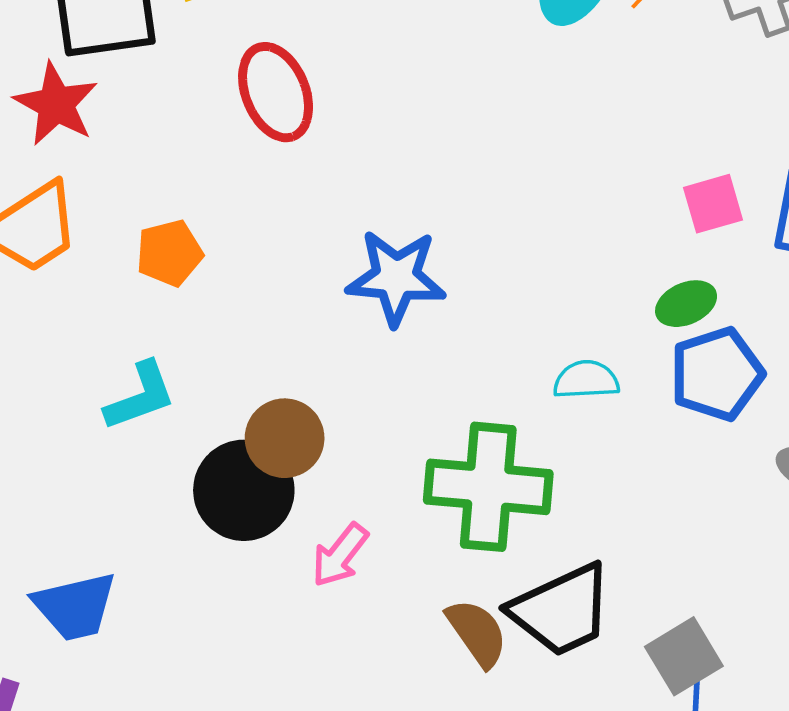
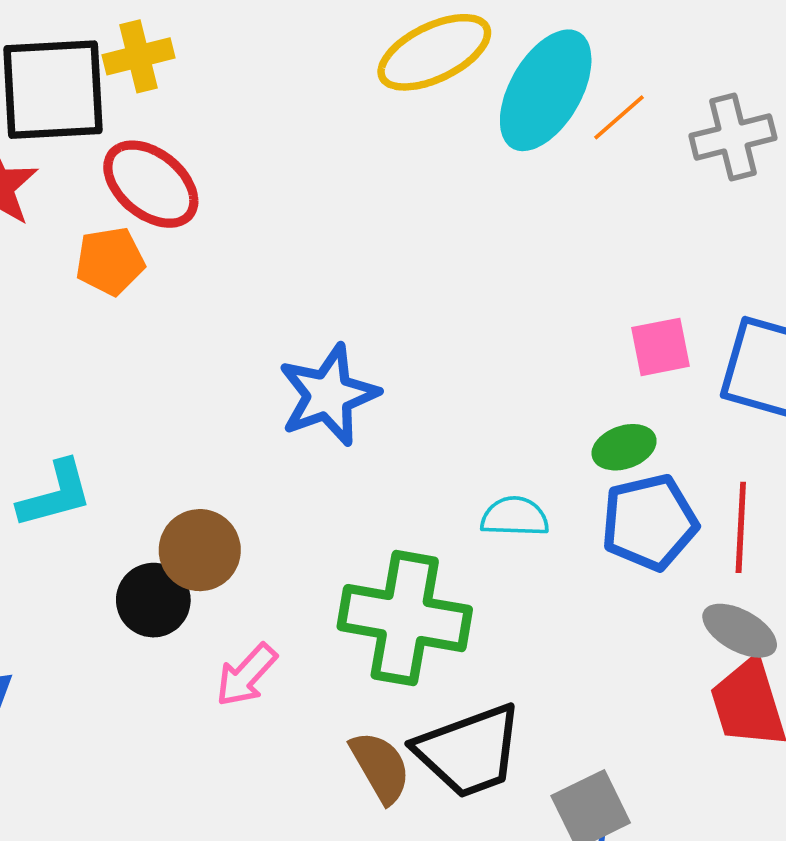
red ellipse: (276, 92) -> (151, 184), moved, turned -34
orange pentagon: (169, 253) -> (110, 261), moved
blue star: (396, 278) -> (328, 395), turned -30
black circle: (244, 490) -> (153, 600), size x0.7

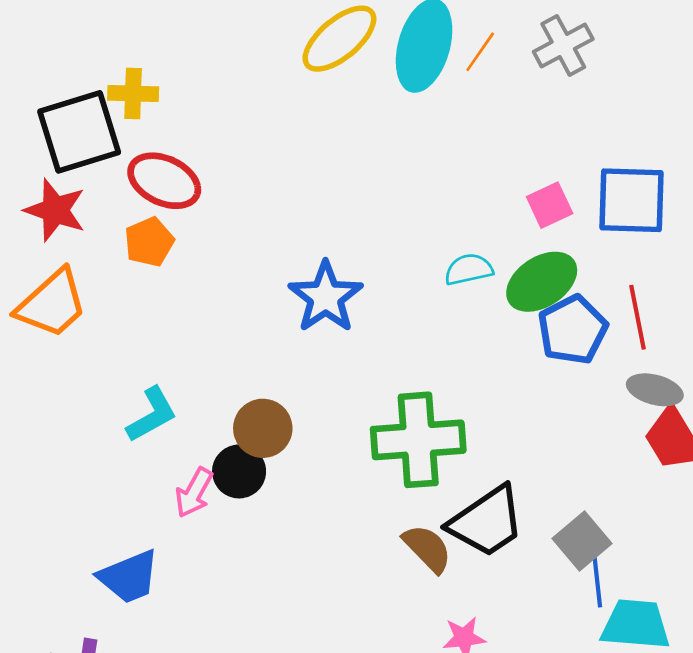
yellow cross: (138, 56) -> (133, 94), turned 30
green ellipse: (624, 447) -> (542, 282), size x1.6
cyan semicircle: (515, 517) -> (469, 269), moved
pink arrow: (246, 675) -> (194, 493), moved

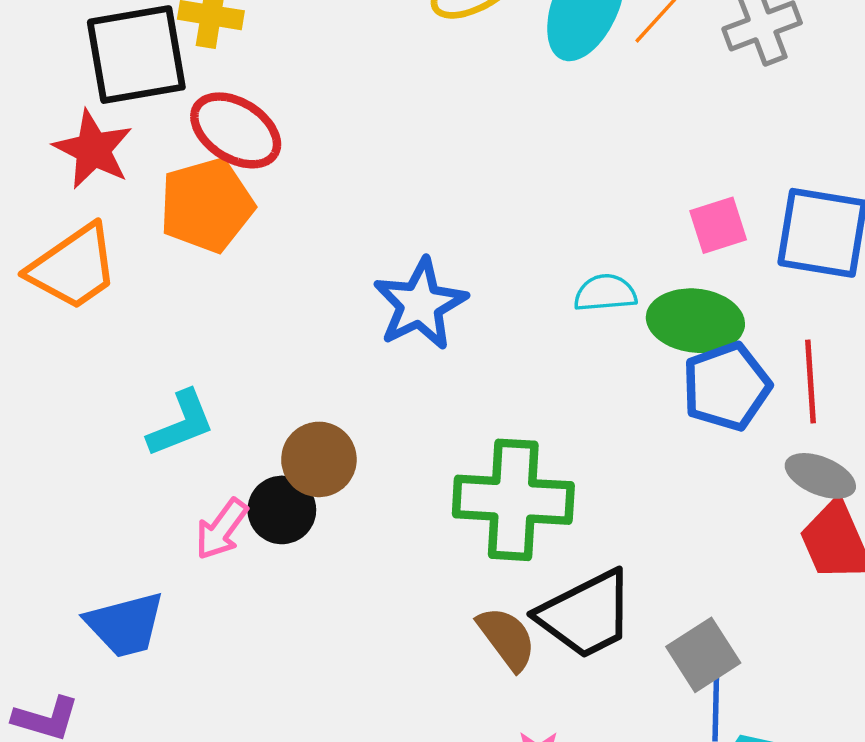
orange pentagon: (149, 242) -> (207, 205), size x1.5
green ellipse: (542, 282) -> (695, 321), turned 32

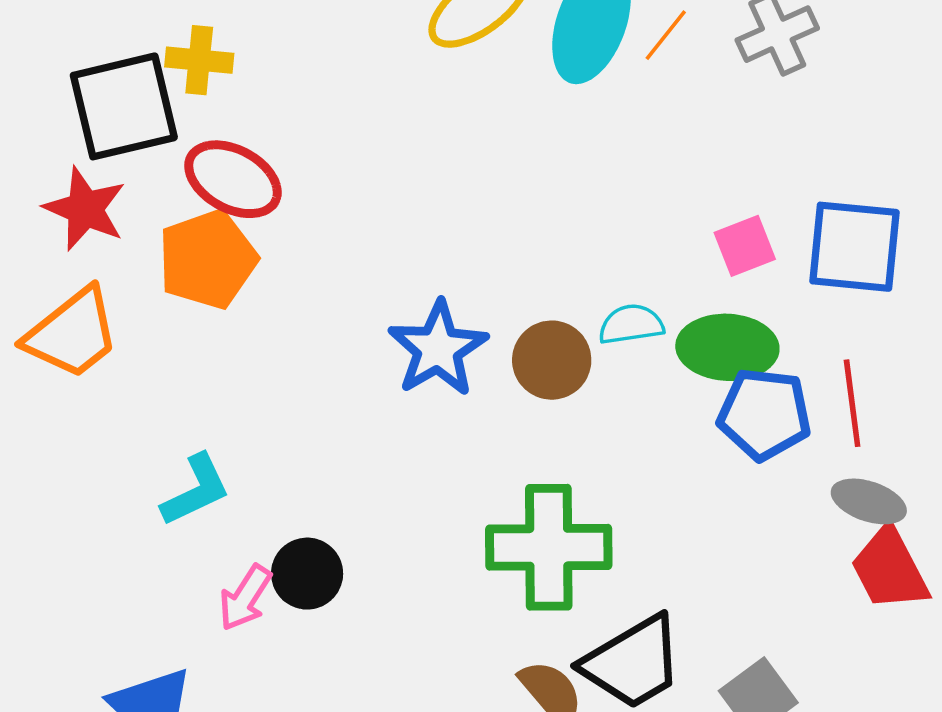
blue pentagon: (726, 386) -> (764, 414), turned 30
brown circle: (319, 459) -> (552, 360), moved

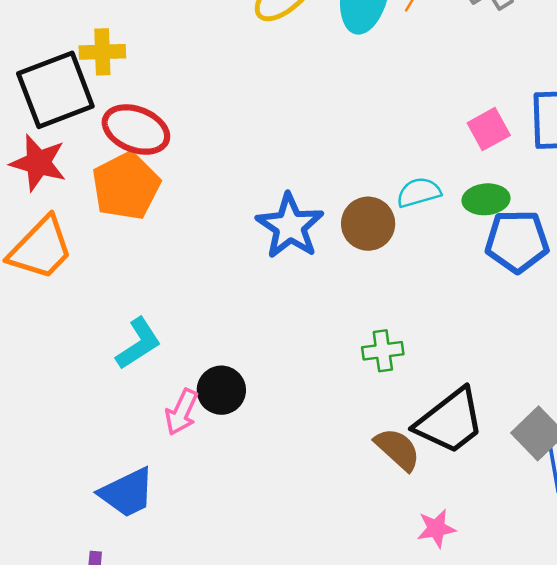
green ellipse: (727, 347) -> (486, 199), size x0.7
green cross: (549, 547) -> (383, 351), size x0.5

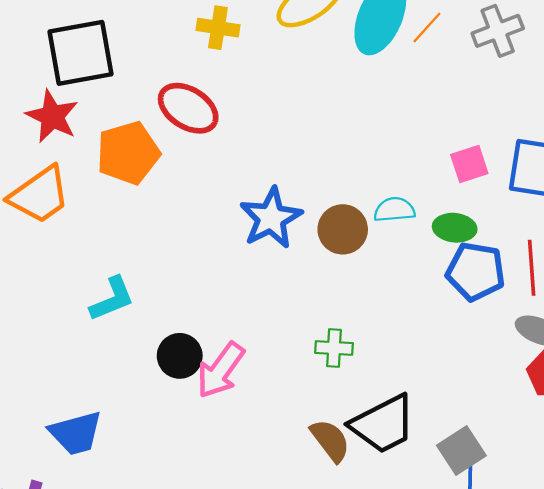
yellow cross: (102, 52) -> (218, 28), moved
red ellipse: (136, 130) -> (188, 108), moved
pink arrow: (182, 412) -> (221, 370), moved, size x1.4

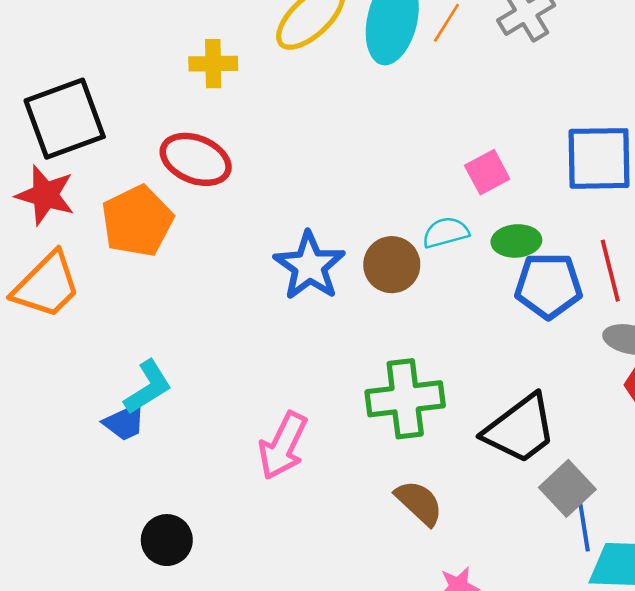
pink square: (469, 164) -> (487, 172), moved
green cross: (334, 348) -> (405, 399), size x1.8
black circle: (180, 356) -> (167, 540), moved
black trapezoid: (383, 424) -> (520, 429), moved
blue trapezoid: (76, 433) -> (125, 422), moved, size x0.7

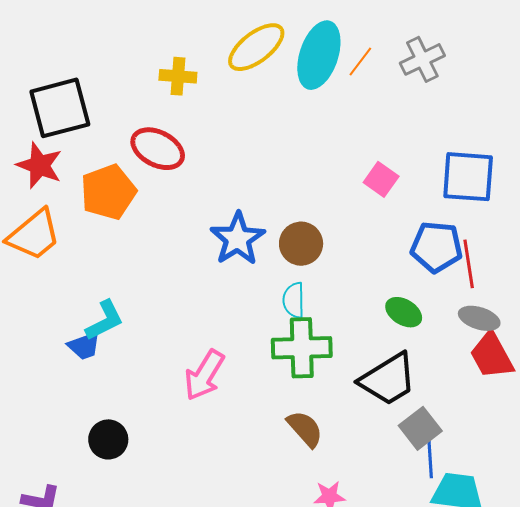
pink square: (487, 172) -> (381, 179), turned -32
cyan semicircle: (446, 233) -> (294, 300), moved, turned -81
green ellipse: (516, 241) -> (404, 312), moved, turned 30
blue pentagon: (548, 286) -> (437, 247), moved

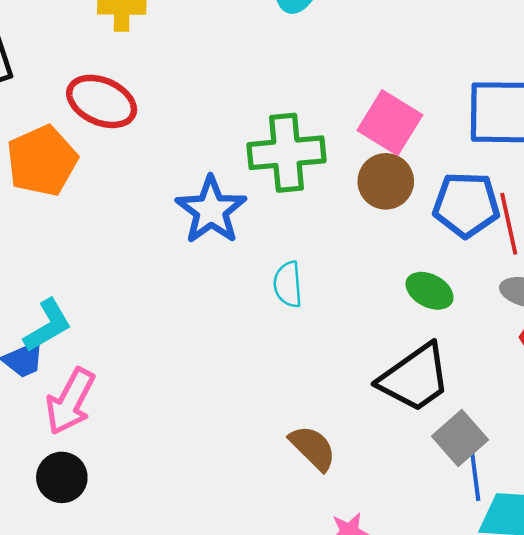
pink square: (381, 179) -> (390, 123), size x1.4
brown circle: (301, 244) -> (386, 181), moved
green cross: (302, 348) -> (286, 153), moved
pink arrow: (204, 375) -> (70, 401), moved

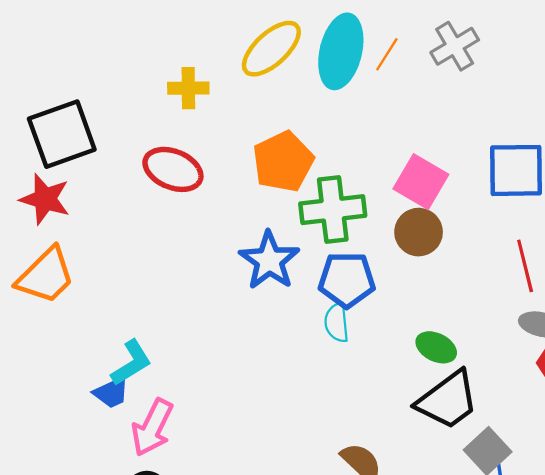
orange pentagon: (42, 161) -> (283, 162), moved
blue pentagon: (466, 205) -> (347, 280), moved
green ellipse: (430, 291) -> (436, 347), moved

